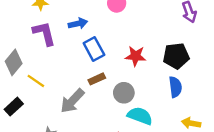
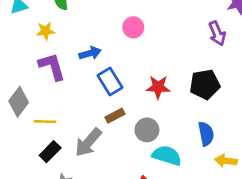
yellow line: (36, 81) -> (45, 122), turned -30
blue semicircle: (175, 87) -> (206, 134), moved
black rectangle: (14, 107) -> (50, 152), moved

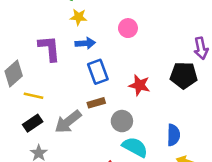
yellow star: (46, 31) -> (79, 17), moved
black pentagon: (205, 84) -> (184, 75), moved

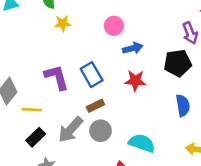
blue arrow: (85, 43) -> (133, 48), moved
purple L-shape: (49, 48) -> (57, 77), moved
gray circle: (122, 121) -> (101, 131), moved
blue semicircle: (173, 135) -> (183, 105), moved

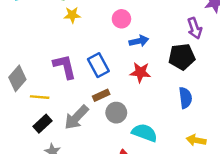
gray circle: (101, 131) -> (116, 113), moved

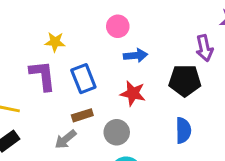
yellow star: (72, 15) -> (55, 42), moved
gray circle: (116, 113) -> (117, 132), moved
gray arrow: (76, 117) -> (65, 139), moved, size x0.7

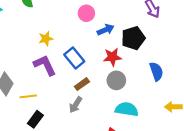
black pentagon: (185, 81) -> (133, 38), moved
gray circle: (117, 132) -> (116, 80), moved

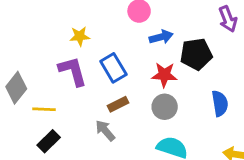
gray arrow: (76, 105) -> (105, 131), turned 98

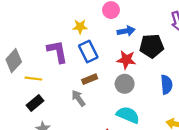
yellow star: (80, 36) -> (80, 27), moved

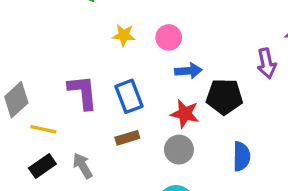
yellow star: (80, 27) -> (124, 35), moved
gray arrow: (78, 98) -> (83, 166), moved

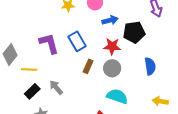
brown rectangle: (127, 138) -> (88, 66), moved, turned -40

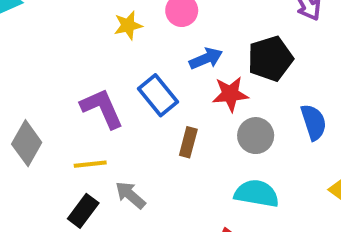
blue arrow: (110, 20) -> (206, 59), moved
gray circle: (112, 68) -> (256, 136), moved
yellow line: (29, 69) -> (90, 164), moved

